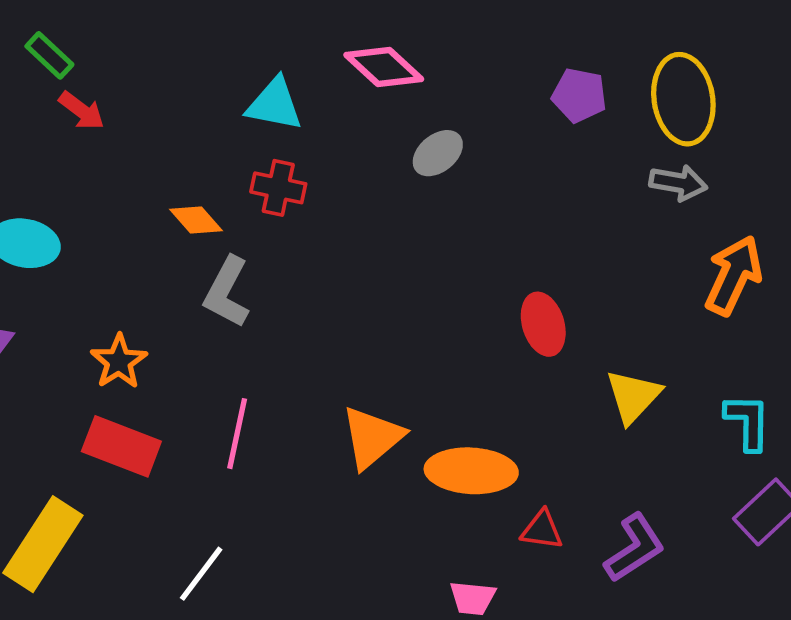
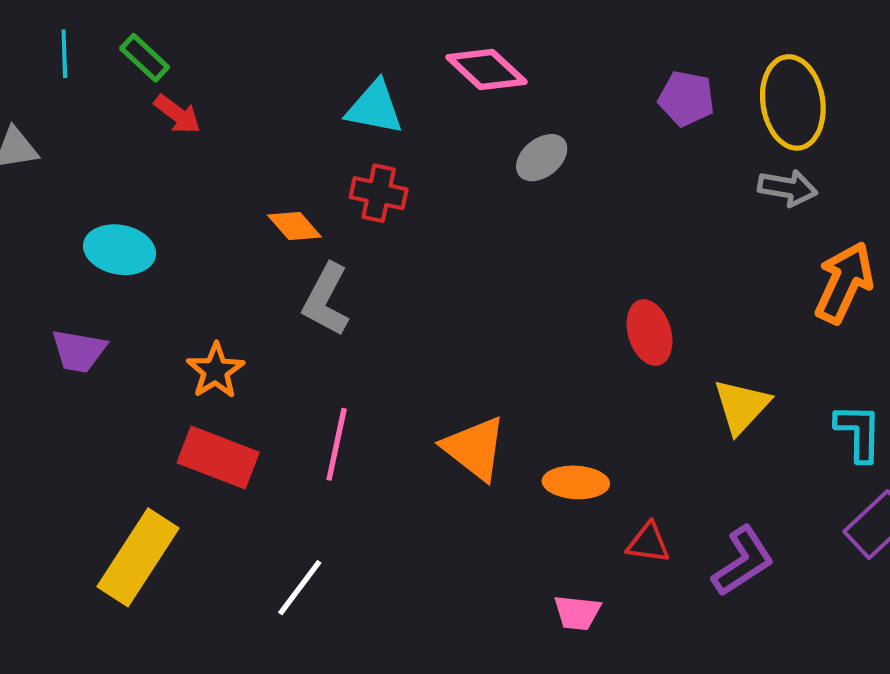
orange triangle: (372, 437) -> (475, 448), turned -42
orange ellipse: (471, 471) -> (576, 482), size x0.7

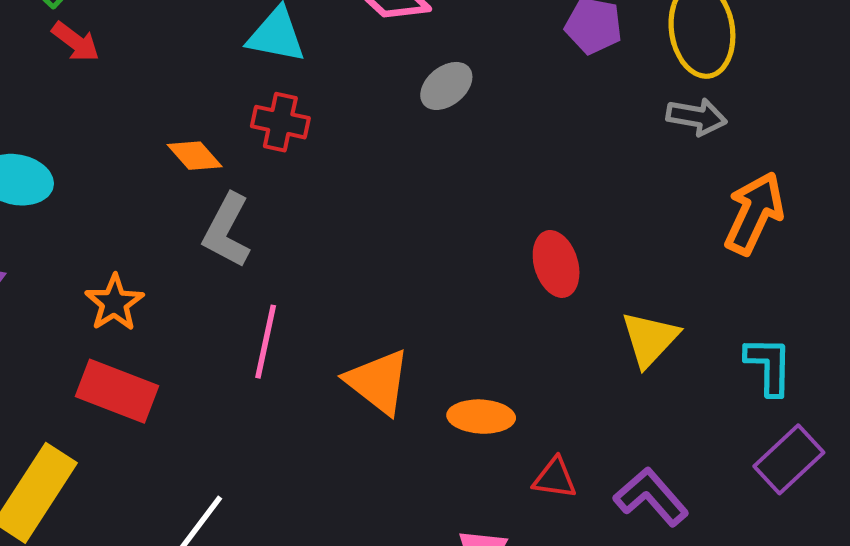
pink line: (337, 444) -> (266, 342), moved
purple L-shape: (743, 561) -> (651, 497), turned -98

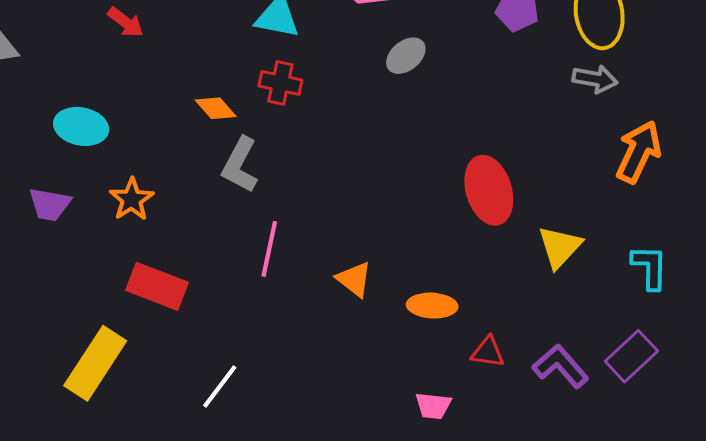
red ellipse: (556, 264) -> (489, 190), size x1.4
orange star: (114, 303) -> (132, 199), moved
orange triangle: (378, 382) -> (354, 279), size x0.7
purple rectangle: (789, 459) -> (631, 356), moved

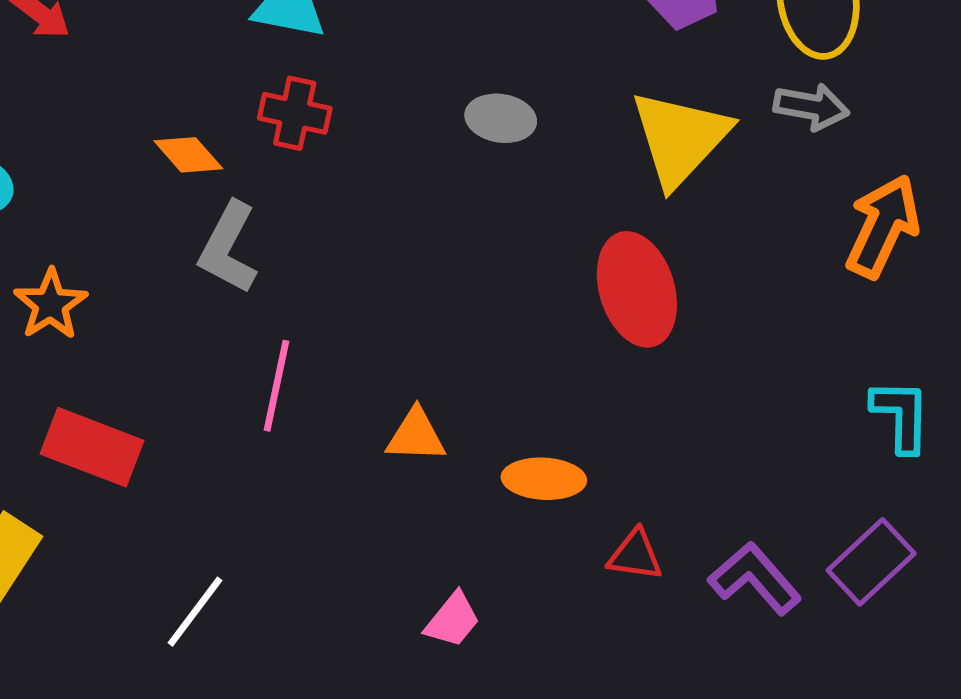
gray ellipse: (406, 56) -> (501, 118), moved, turned 48
yellow triangle: (560, 247) -> (680, 138), moved, size x1.4
orange triangle: (354, 279) -> (416, 436), turned -36
pink trapezoid: (433, 406) -> (453, 620), moved, turned -57

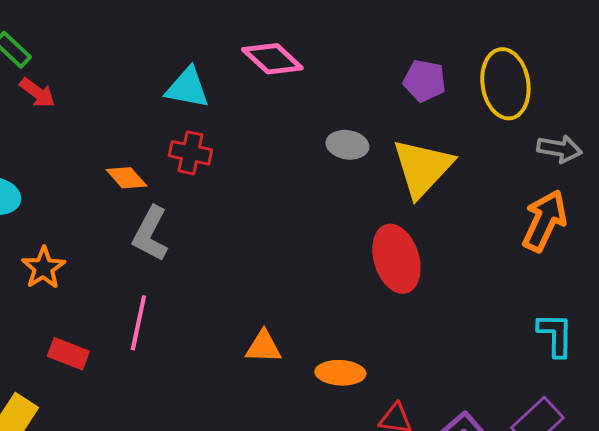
gray arrow: (811, 107) -> (559, 149), moved
gray ellipse: (501, 118) -> (347, 145), moved
pink line: (276, 386) -> (138, 323), moved
red rectangle: (92, 447) -> (68, 354), size x0.7

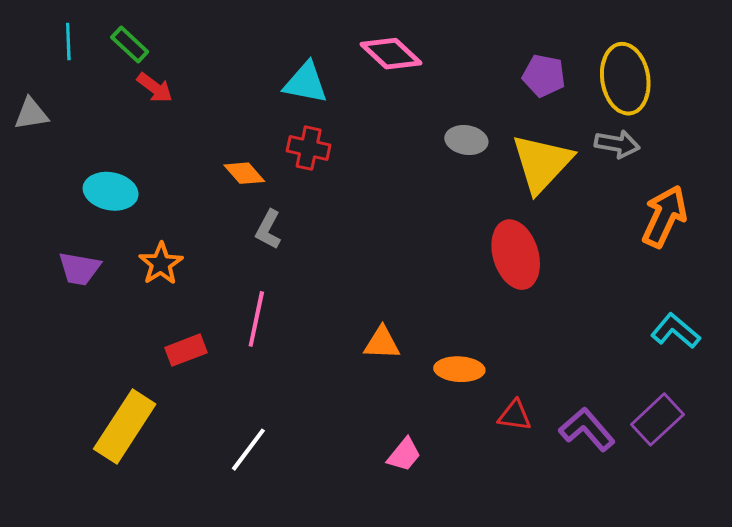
gray arrow: (559, 149) -> (617, 144), moved
gray L-shape: (150, 234) -> (268, 229), size x0.7
cyan L-shape: (555, 335) -> (675, 331), turned -51
red rectangle: (68, 354) -> (186, 350), turned -42

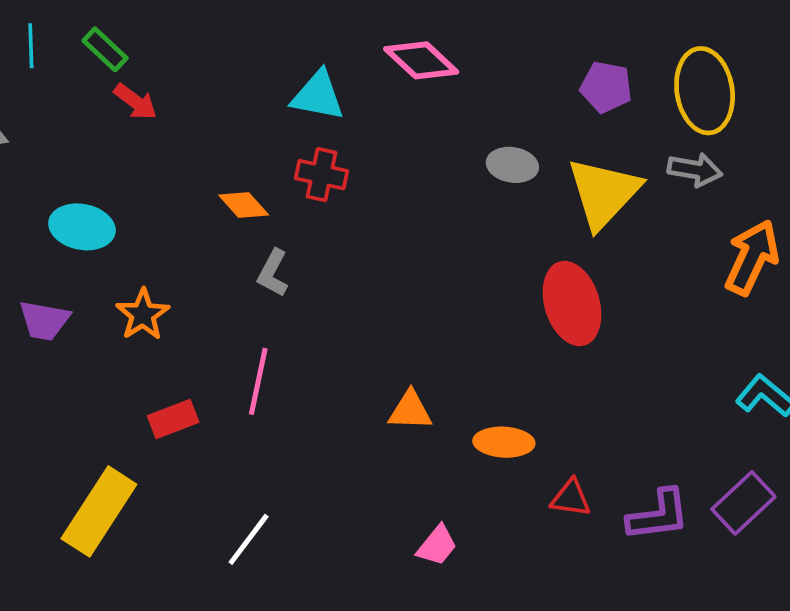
purple L-shape: (587, 429) -> (658, 515), turned 124

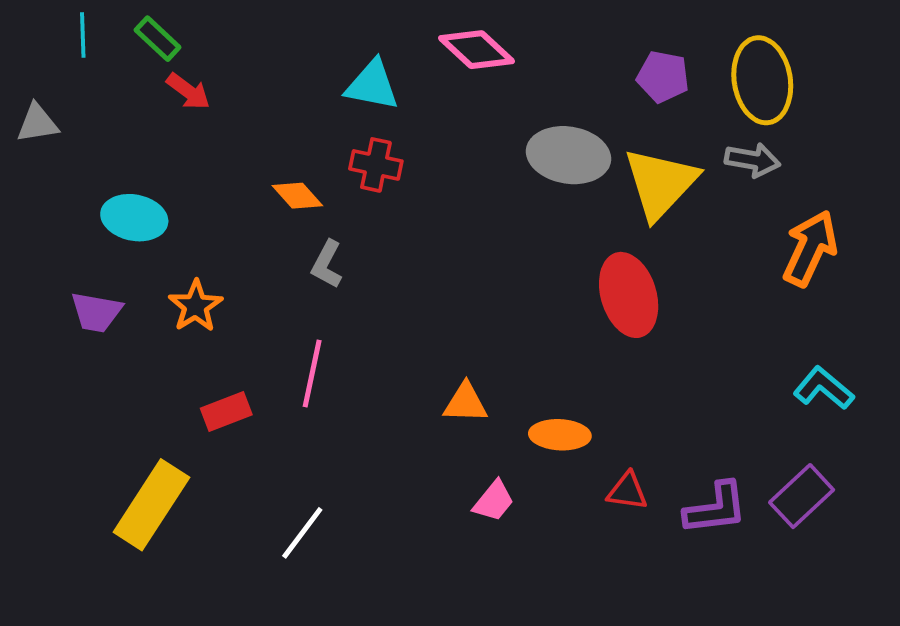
gray ellipse: (512, 165) -> (568, 155), size x1.6
pink trapezoid: (437, 545) -> (494, 501), moved

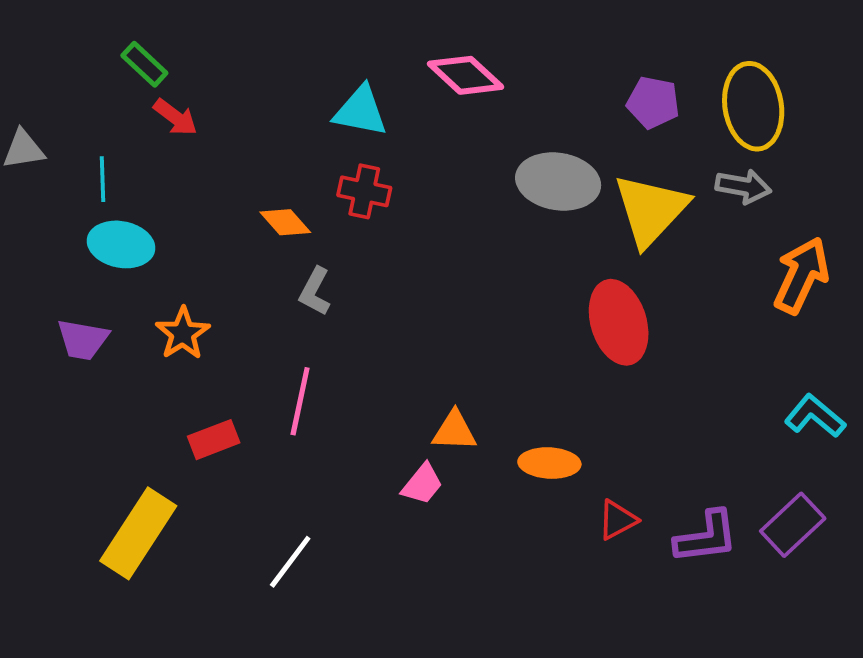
cyan line: (83, 35) -> (102, 179), moved
red triangle: (627, 491) -> (617, 520), turned -36
pink trapezoid: (494, 501) -> (422, 484), moved

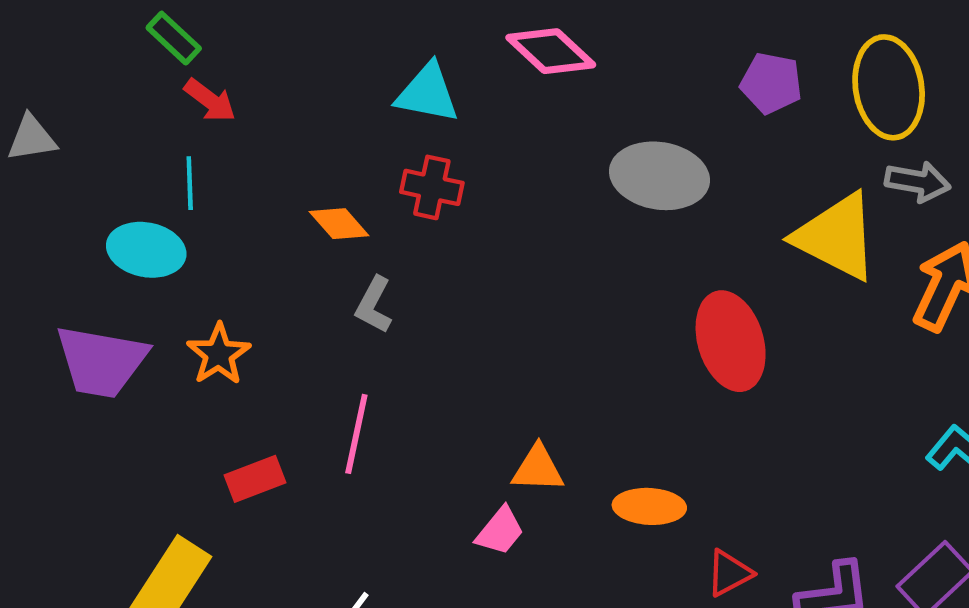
cyan line: (102, 179) -> (190, 183), moved
gray arrow: (743, 186) -> (918, 182), moved
yellow triangle: (651, 210) -> (836, 237), moved, turned -46
purple trapezoid: (83, 340) -> (101, 361), size x1.5

